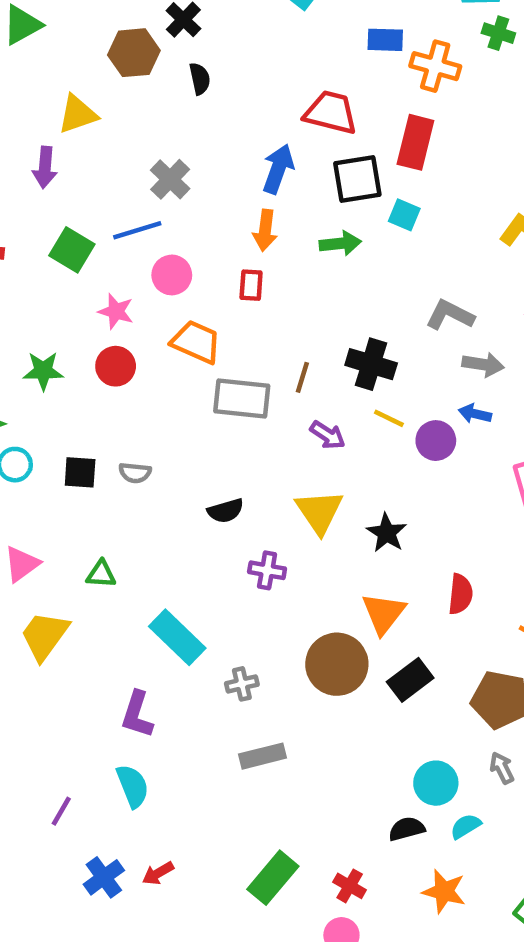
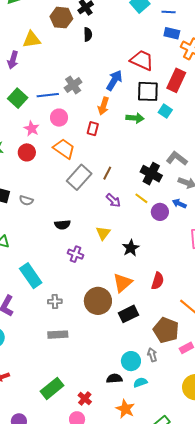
gray cross: (170, 179) -> (73, 85), moved
black cross: (371, 364) -> (151, 174), moved
gray rectangle: (242, 399) -> (79, 177), turned -65
yellow triangle: (319, 512) -> (103, 233), size x0.7
gray arrow: (502, 768) -> (152, 355), moved

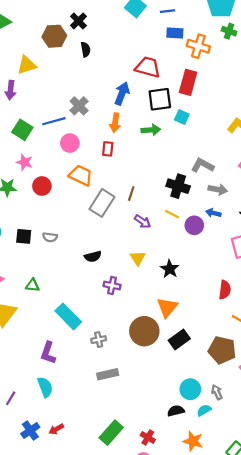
pink star: (32, 129) -> (25, 162), moved
red semicircle: (158, 281) -> (225, 290), moved
gray arrow: (152, 355) -> (217, 392), moved

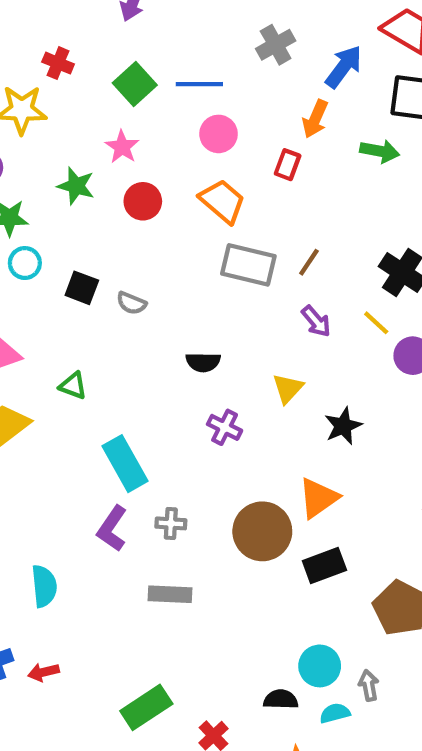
gray cross: (79, 106) -> (276, 45), moved
gray rectangle: (102, 203) -> (248, 265), turned 56
purple L-shape: (48, 353) -> (112, 529), moved

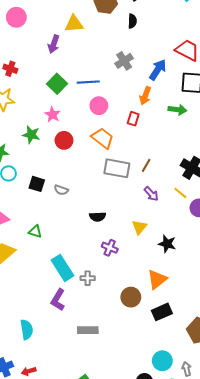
red cross: (58, 63) -> (10, 69), moved
black star: (343, 426) -> (167, 244), turned -30
gray cross: (171, 523) -> (88, 278), moved
brown circle: (262, 531) -> (131, 297), size x0.7

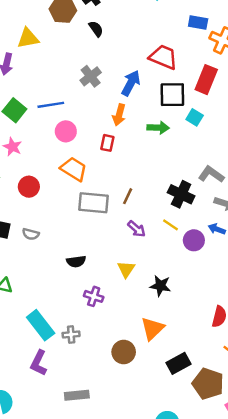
black semicircle: (132, 21) -> (96, 29), turned -32
red circle: (64, 140) -> (29, 187), moved
black rectangle: (162, 312) -> (179, 363), moved

